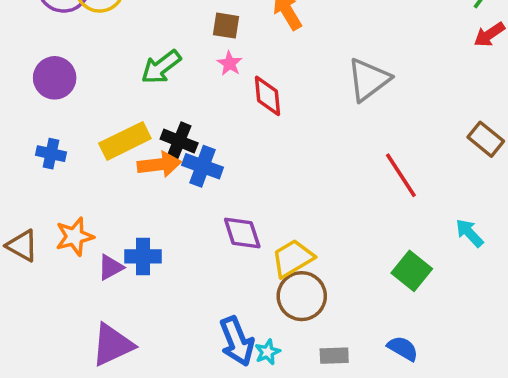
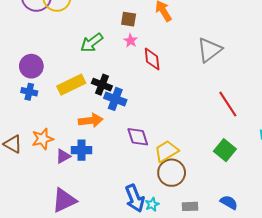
purple circle: (55, 78) -> (31, 66), moved
orange arrow: (159, 164) -> (91, 120), moved
green square: (412, 271) -> (225, 150), moved

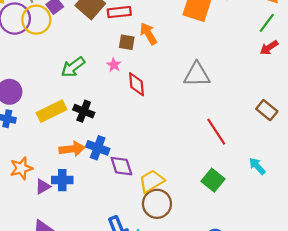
brown square: (129, 19) -> (127, 42), moved
gray triangle: (209, 50) -> (197, 75), turned 36
blue cross: (115, 99) -> (98, 148), moved

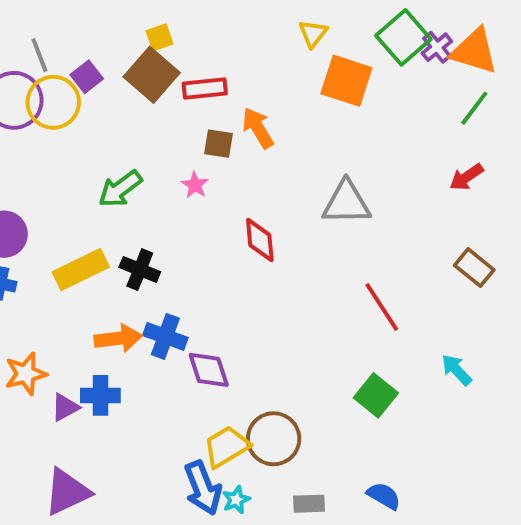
red arrow: (269, 48) -> (466, 177), moved
red diamond: (136, 84) -> (260, 240), moved
yellow trapezoid: (152, 181) -> (226, 447), moved

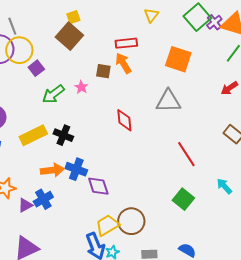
purple square: (87, 77) -> (36, 68), moved
orange square: (346, 81) -> (178, 59), moved
red rectangle: (205, 89) -> (126, 43), moved
pink star: (195, 185) -> (81, 87), moved
blue cross: (100, 395) -> (43, 199), turned -30

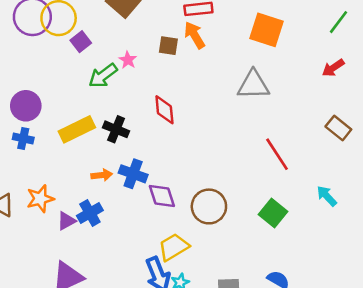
pink star: (81, 87) -> (128, 60), moved
red diamond: (124, 120) -> (164, 110), moved
orange arrow: (52, 170) -> (102, 175), size x0.7
brown circle: (131, 221) -> (209, 206), moved

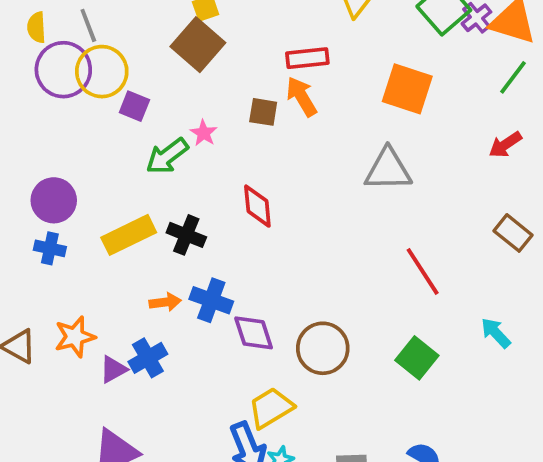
purple square: (81, 42) -> (134, 106), turned -30

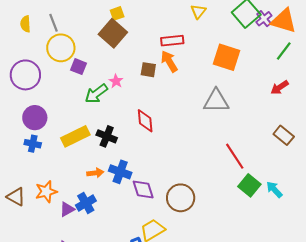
purple circle: (63, 70) -> (25, 75), moved
green square: (417, 358) -> (249, 185), moved

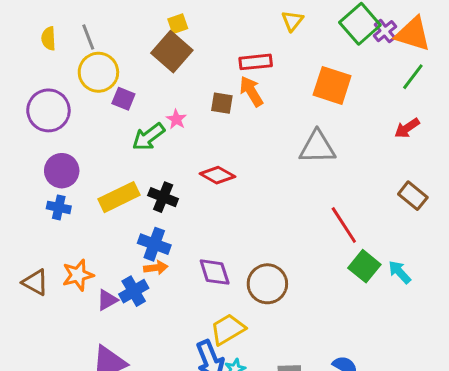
red diamond: (145, 121) -> (217, 175), turned -55
blue cross: (120, 172) -> (154, 244), moved
orange arrow: (95, 173) -> (156, 268), moved

